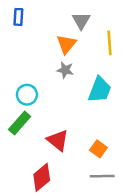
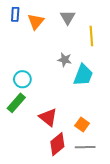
orange triangle: (66, 44) -> (36, 22), moved
gray star: (65, 70) -> (65, 60), moved
red diamond: (42, 177) -> (57, 144), moved

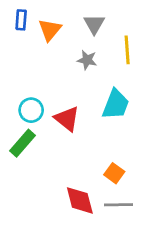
gray star: (65, 60) -> (87, 60), moved
red triangle: (48, 117) -> (67, 119), moved
red diamond: (57, 144) -> (80, 200), turned -65

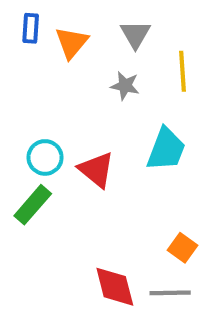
orange square: (114, 173) -> (182, 248), moved

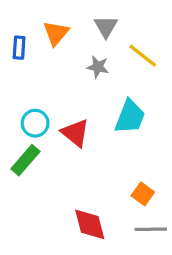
blue rectangle: (31, 28) -> (19, 48), moved
yellow line: (182, 71) -> (143, 56), turned -48
gray line: (170, 293) -> (151, 229), moved

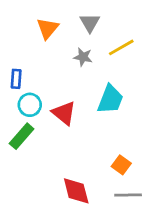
blue rectangle: (19, 48) -> (16, 79), moved
yellow line: (143, 56) -> (121, 47), turned -68

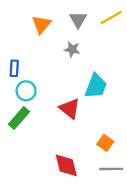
yellow line: (121, 47) -> (111, 17), moved
red triangle: (64, 113) -> (70, 109), moved

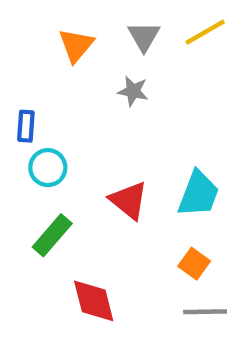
cyan trapezoid: (96, 86) -> (199, 194), moved
green rectangle: (19, 118) -> (52, 235), moved
red diamond: (66, 165) -> (94, 301), moved

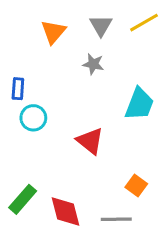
cyan trapezoid: (199, 194) -> (139, 104), moved
green rectangle: (52, 235) -> (23, 199), moved
gray line: (205, 312) -> (116, 219), moved

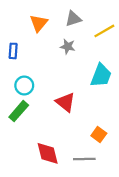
yellow line: (144, 23) -> (104, 31), moved
gray triangle: (101, 26) -> (73, 19), turned 42
blue rectangle: (18, 89) -> (13, 51), moved
green rectangle: (23, 199) -> (19, 111), moved

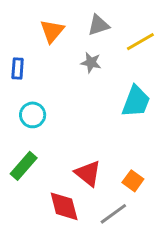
red triangle: (65, 102) -> (88, 173), moved
green rectangle: (19, 111) -> (24, 166), moved
gray line: (84, 159) -> (113, 214), turned -35

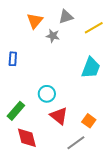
gray star: (91, 63) -> (53, 36), moved
blue rectangle: (18, 69) -> (13, 59), moved
cyan circle: (33, 115) -> (47, 94), moved
red diamond: (64, 206) -> (27, 138), moved

